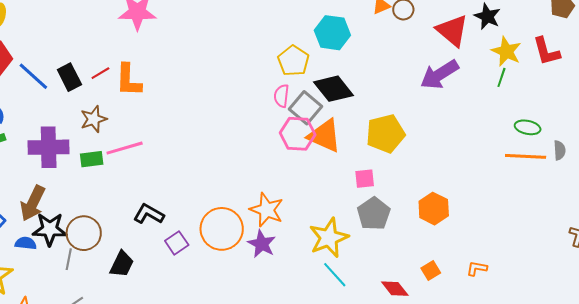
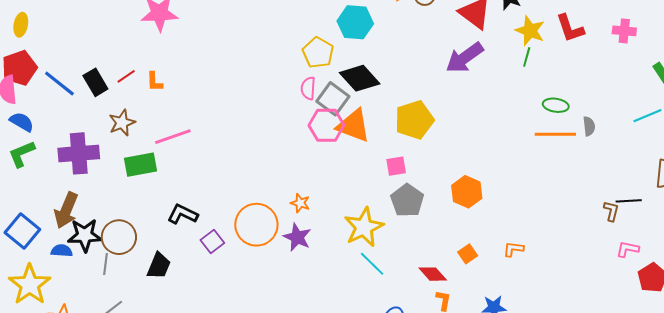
orange L-shape: (128, 80) -> (155, 82), size x0.6
pink line: (125, 148) -> (173, 137), moved
green rectangle: (92, 159) -> (141, 165), moved, size x1.4
orange star: (267, 210) -> (300, 203), size x0.6

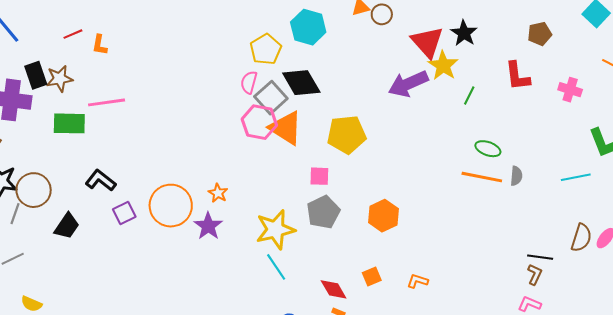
yellow star: (530, 31) -> (443, 66), moved
black rectangle: (95, 82) -> (36, 75), moved
brown L-shape: (611, 211) -> (535, 274), moved

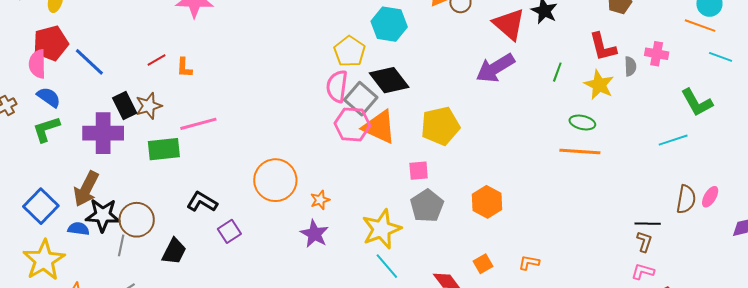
yellow star: (443, 66) -> (599, 85), moved
pink semicircle: (249, 82) -> (337, 86), size x1.4
gray semicircle: (516, 176) -> (630, 66), moved
orange star: (218, 193) -> (320, 200), turned 30
orange circle: (171, 206) -> (275, 180), moved

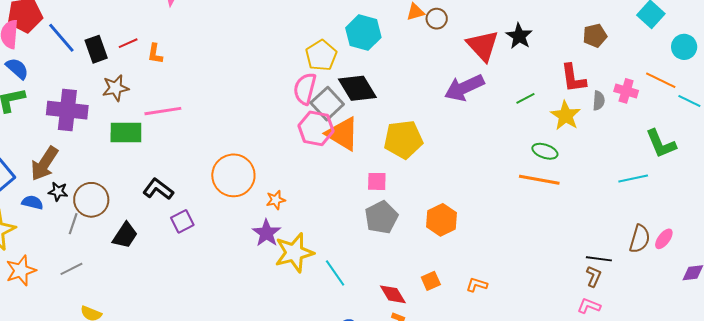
orange line: (700, 26) -> (661, 80), moved
green line: (557, 72) -> (525, 98), turned 36
black rectangle: (125, 106) -> (96, 49), moved
black star: (103, 215) -> (58, 192), size x0.6
yellow star: (382, 229) -> (294, 253), moved

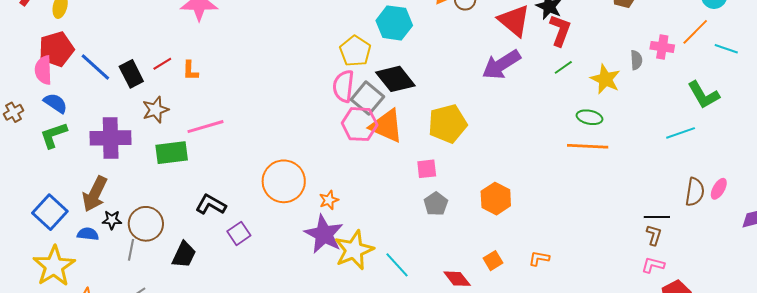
red L-shape: (573, 78) -> (560, 30), moved, turned -144
orange line: (661, 80) -> (695, 32), turned -64
gray pentagon: (381, 217) -> (436, 204), size x0.7
purple star: (266, 233) -> (324, 234), size x1.4

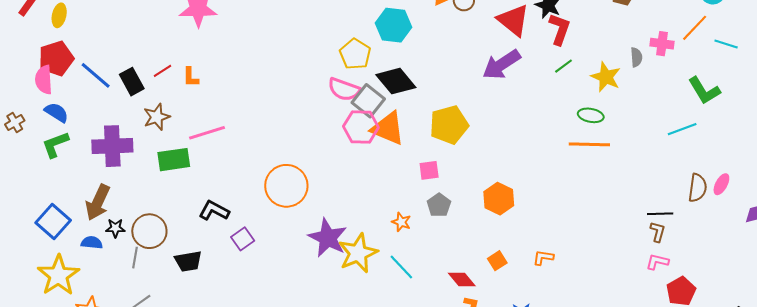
pink semicircle: (343, 86) -> (344, 89), turned -76
orange star: (329, 200) -> (401, 222), moved, turned -30
black trapezoid: (184, 255) -> (188, 261), turned 56

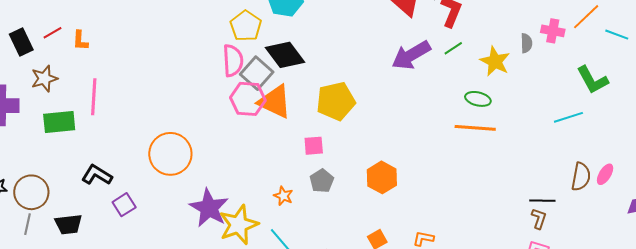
purple arrow: (501, 65) -> (411, 55), moved
pink semicircle: (344, 89) -> (233, 60), turned -116
pink line: (207, 133) -> (94, 97), turned -72
gray line: (135, 258) -> (28, 224), moved

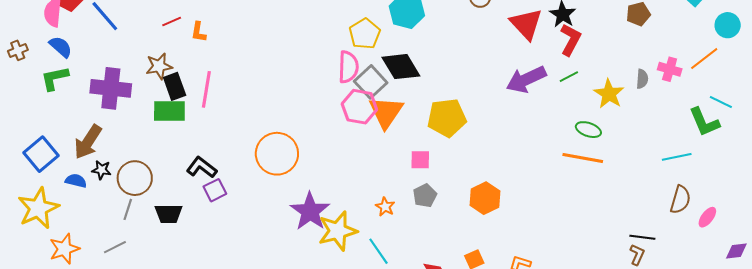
cyan line: (617, 35) -> (721, 102), moved
black rectangle: (21, 42) -> (175, 86), moved
orange triangle: (275, 102) -> (386, 112), turned 33
brown semicircle: (581, 177) -> (680, 200), moved
purple square: (124, 205) -> (215, 190), moved

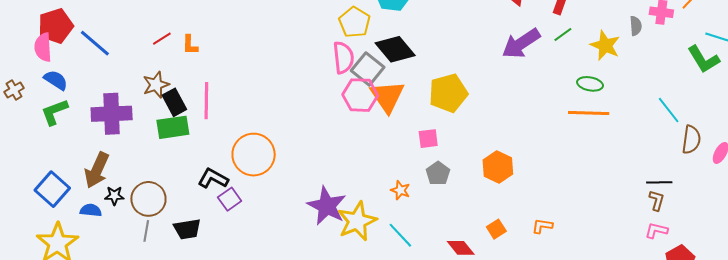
orange circle: (277, 154) -> (254, 155), moved
cyan line: (677, 157) -> (669, 110), moved, turned 72

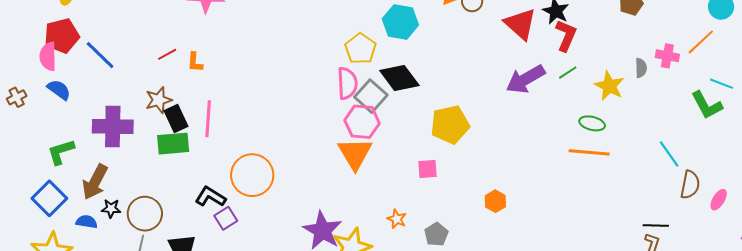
orange triangle: (387, 96) -> (355, 154), moved
green L-shape: (55, 112) -> (61, 152), moved
orange hexagon: (498, 167) -> (495, 201), size x0.7
gray pentagon: (438, 173) -> (436, 234), moved

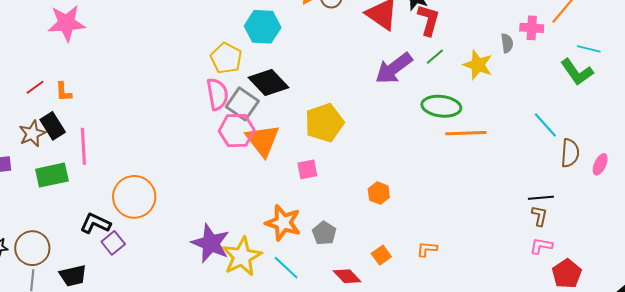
black rectangle: (176, 119) -> (53, 126), moved
green ellipse: (592, 123) -> (441, 106), moved, size x1.5
orange triangle: (355, 154) -> (263, 140), moved
orange star: (397, 219) -> (283, 223), size x1.8

